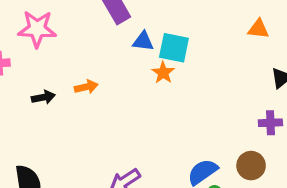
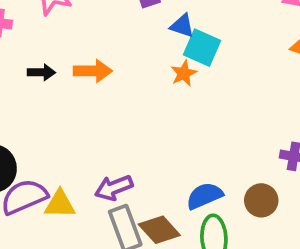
blue triangle: (143, 41) -> (182, 26), moved
orange arrow: (86, 87) -> (93, 71), size x1.4

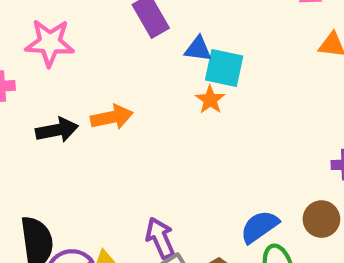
black arrow: (41, 72) -> (57, 130), size x1.4
purple arrow: (114, 188) -> (160, 238), turned 99

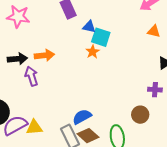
blue semicircle: (259, 227) -> (82, 117), moved
purple arrow: (160, 238) -> (31, 76), moved

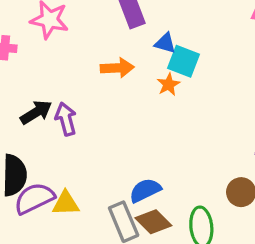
orange arrow: (44, 55) -> (117, 68), moved
black arrow: (17, 59) -> (36, 112), moved, turned -30

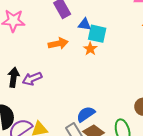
black arrow: (36, 112) -> (14, 77), turned -42
purple arrow: (66, 119) -> (32, 79), turned -90

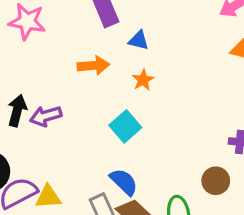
cyan square: (97, 34) -> (125, 126), moved, turned 30
blue semicircle: (86, 114) -> (124, 182), turned 72

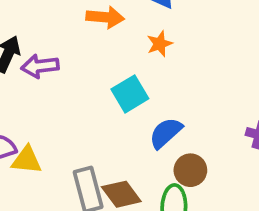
brown circle: (216, 181) -> (190, 170), moved
blue semicircle: (124, 182) -> (166, 133), moved, turned -96

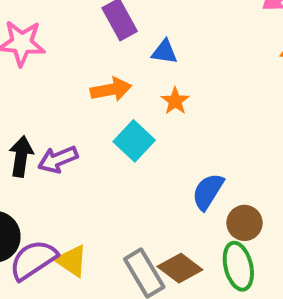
cyan square: (130, 94) -> (134, 141), moved
yellow triangle: (27, 160) -> (72, 261), turned 44

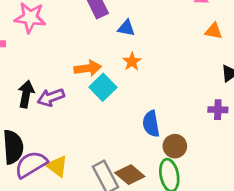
orange arrow: (111, 90) -> (88, 68), moved
blue semicircle: (208, 192) -> (151, 124), turned -45

